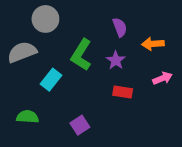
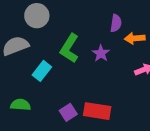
purple semicircle: (120, 27) -> (116, 23), moved, turned 30
red rectangle: (123, 92) -> (97, 111), moved, size x1.5

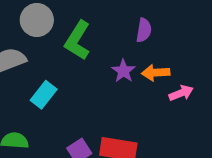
orange arrow: (135, 38) -> (156, 73), moved
green L-shape: (69, 48) -> (78, 40), moved

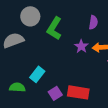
cyan rectangle: (44, 95) -> (37, 74), moved

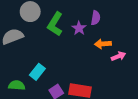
purple star: (81, 46) -> (79, 28), moved

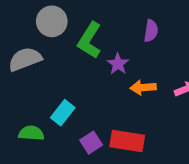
purple star: (79, 28) -> (118, 64), moved
orange arrow: (103, 44) -> (143, 87), moved

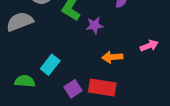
purple star: (118, 64) -> (95, 25), turned 30
orange arrow: (143, 87) -> (112, 57), moved

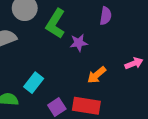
orange arrow: (112, 57) -> (97, 75), turned -36

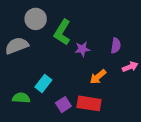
purple semicircle: (106, 16) -> (116, 46), moved

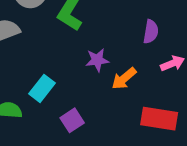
purple star: (82, 49) -> (97, 60), moved
red rectangle: (89, 103) -> (159, 119), moved

